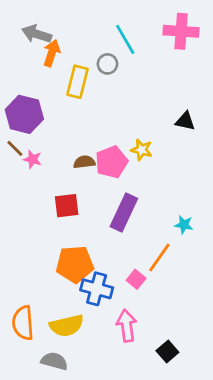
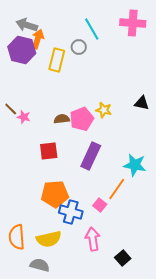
purple hexagon: (24, 114) -> (22, 50), moved
black triangle: (185, 121) -> (142, 103), moved
cyan star: (184, 225) -> (135, 165), size x1.6

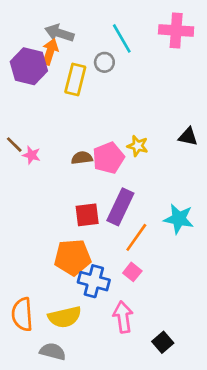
gray arrow: (27, 25) -> (59, 33), moved
red square: (49, 151) -> (87, 215), moved
orange line: (117, 189) -> (136, 237), moved

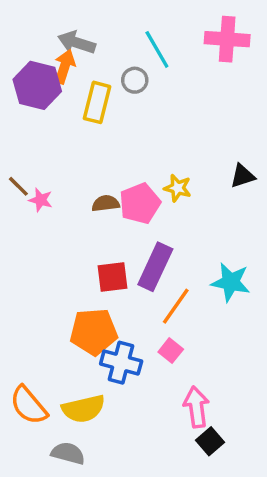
black triangle: (188, 137) -> (243, 176), turned -30
orange semicircle: (22, 314) -> (29, 405), turned -36
pink arrow: (123, 317) -> (196, 407), moved

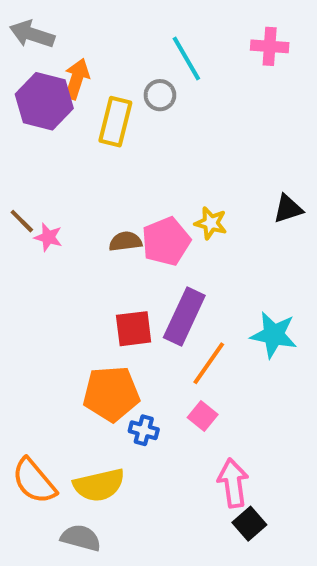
pink cross: (227, 39) -> (270, 46), size x0.7
gray arrow: (77, 43) -> (32, 34), moved
blue cross: (121, 363) -> (144, 430), size x0.6

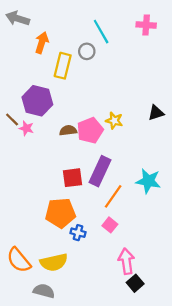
purple hexagon: (44, 101) -> (37, 101), moved

